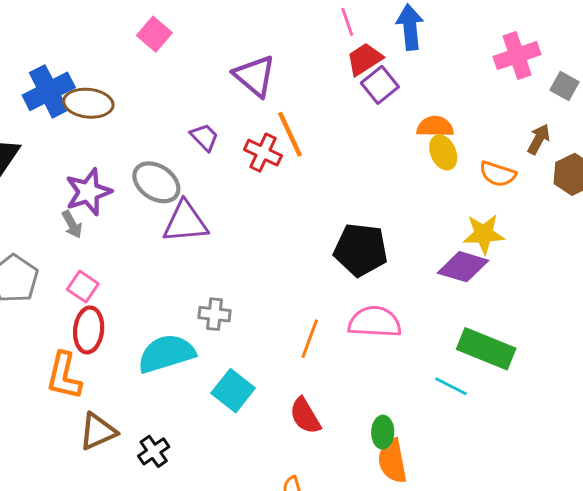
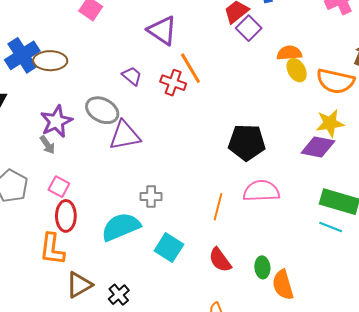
orange semicircle: (498, 174) -> (335, 81), size x1.5
cyan line: (451, 386) -> (331, 227), moved
green ellipse: (383, 432) -> (262, 267), moved

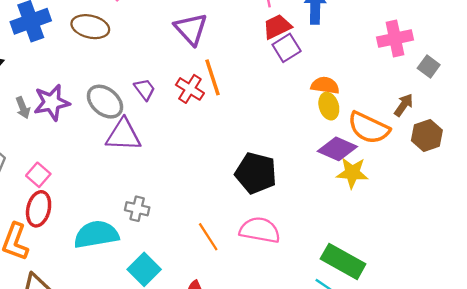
brown ellipse: (50, 61) -> (90, 27), moved
purple trapezoid: (132, 76) -> (145, 89), moved
gray arrow: (47, 145) -> (23, 108), moved
purple diamond: (318, 147) -> (337, 149), moved
orange line: (218, 207) -> (208, 237), turned -60

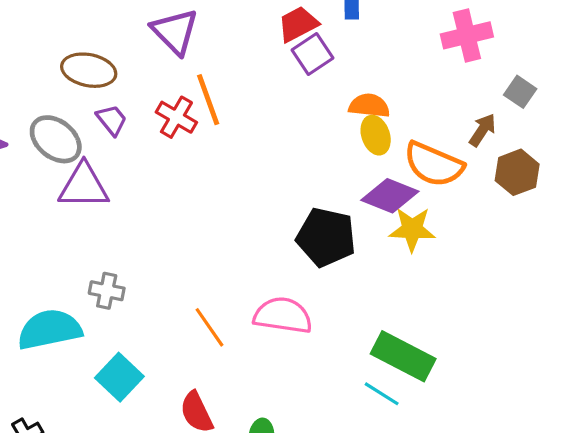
brown ellipse: (90, 27) -> (89, 70), moved
gray square: (429, 66) -> (520, 92), moved
black pentagon: (256, 173) -> (326, 237), moved

